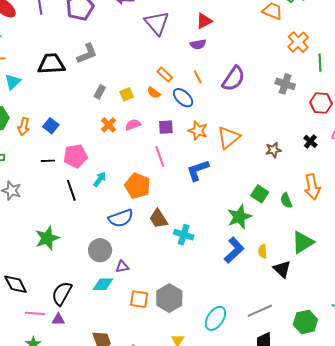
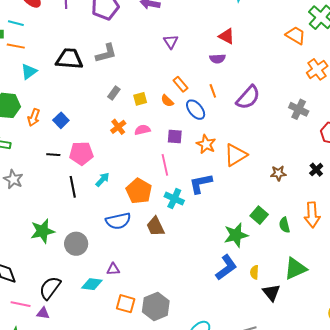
red triangle: (204, 21) -> (227, 36), turned 48
purple triangle: (157, 23) -> (171, 42), moved, size x0.6
cyan cross: (184, 235) -> (174, 199), moved
gray circle: (100, 250) -> (76, 244), moved

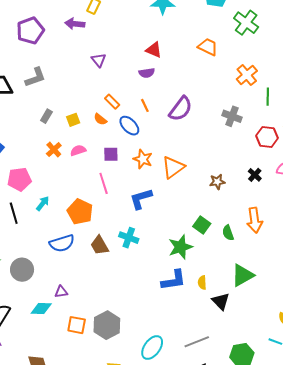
orange trapezoid: (296, 35) -> (208, 47), moved
cyan cross: (174, 199) -> (129, 238), moved
blue L-shape: (226, 267) -> (174, 280), turned 32

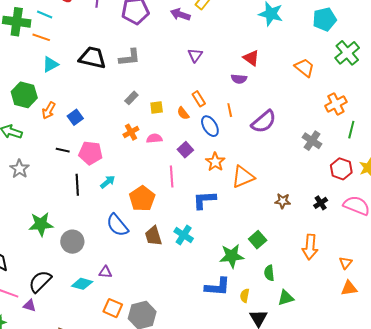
purple square: (111, 154) -> (185, 150), turned 35
green semicircle: (228, 233) -> (269, 273), moved
blue semicircle: (62, 243) -> (117, 225), turned 55
green triangle: (243, 275) -> (286, 298), size x0.7

